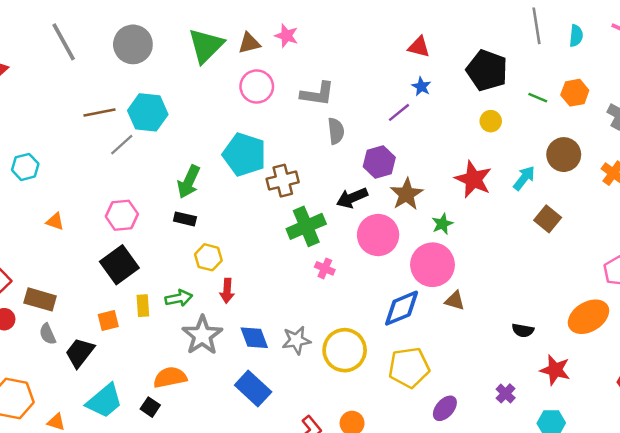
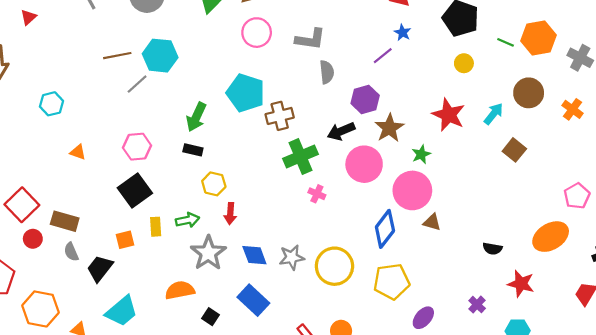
orange hexagon: (575, 93) -> (538, 38), size x1.4
blue diamond: (402, 308) -> (385, 229), turned -30
black square: (150, 407) -> (211, 317), moved

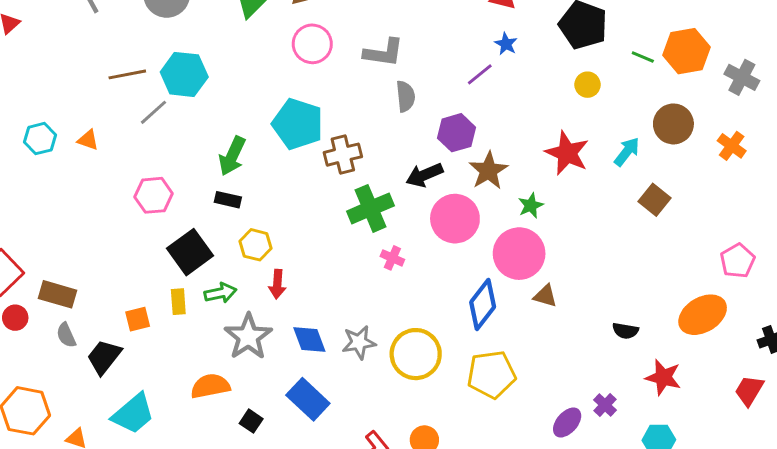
orange triangle: (78, 152) -> (88, 140), moved
black square: (135, 190) -> (190, 252), moved
purple ellipse: (423, 318) -> (567, 422), moved

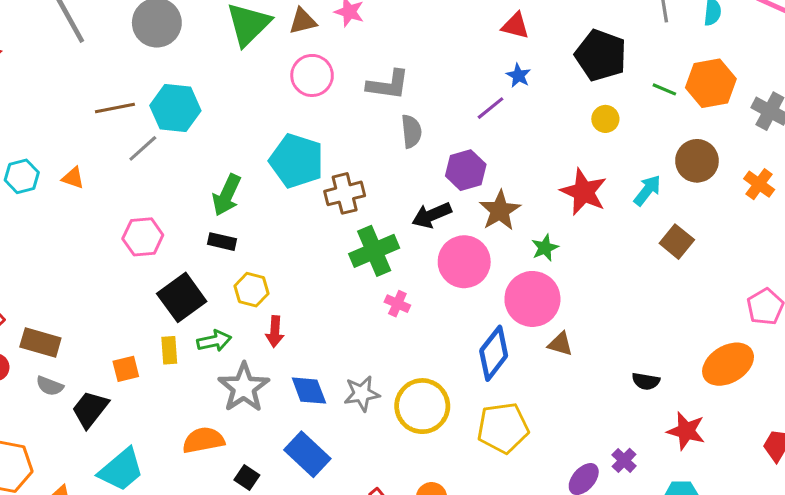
gray semicircle: (66, 335) -> (50, 386), turned -45

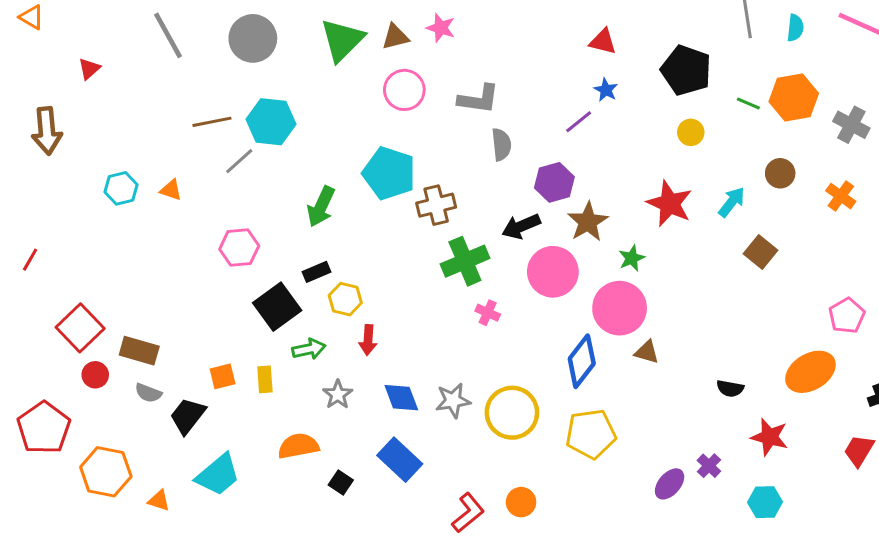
brown circle: (697, 161) -> (780, 173), size x0.7
black rectangle: (222, 242) -> (316, 272), moved, turned -36
yellow rectangle: (169, 350) -> (265, 379), moved
gray star: (244, 387) -> (338, 395), size x0.6

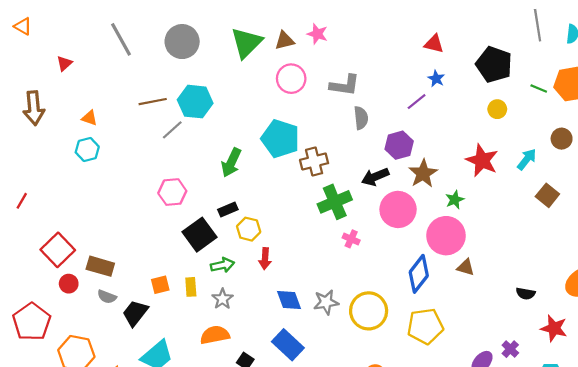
orange triangle: (171, 190) -> (89, 118), moved
gray star: (338, 395) -> (222, 299), moved

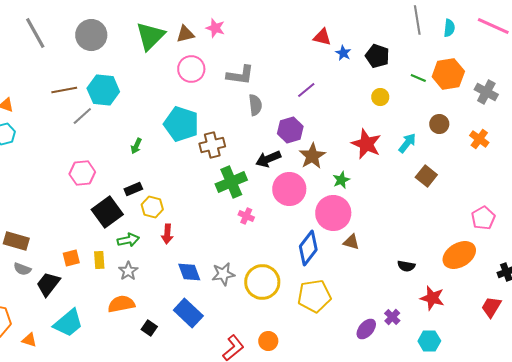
black pentagon: (494, 64) -> (377, 56), size x0.7
blue star: (436, 79) -> (343, 53), moved
green arrow: (231, 163) -> (136, 146), size x0.6

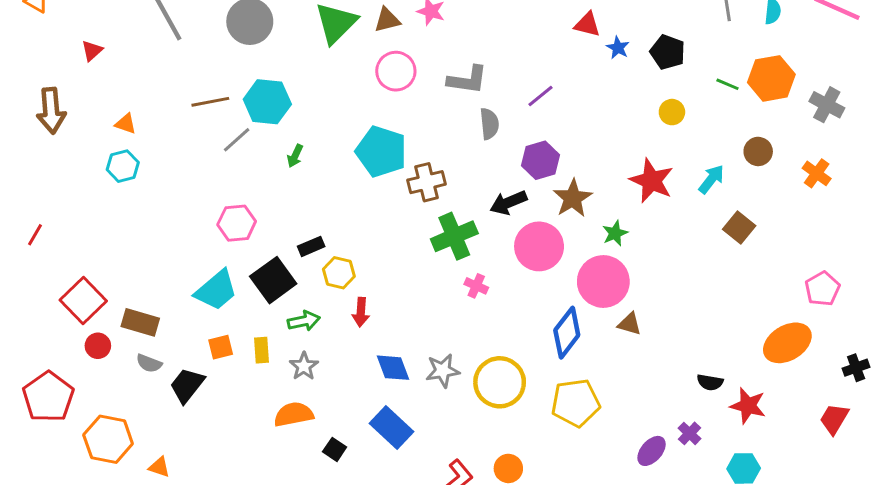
purple line: (306, 90) -> (540, 96), moved
green arrow: (136, 146) -> (295, 156), moved
black semicircle: (406, 266) -> (710, 382), moved
cyan trapezoid: (68, 323) -> (216, 290), moved

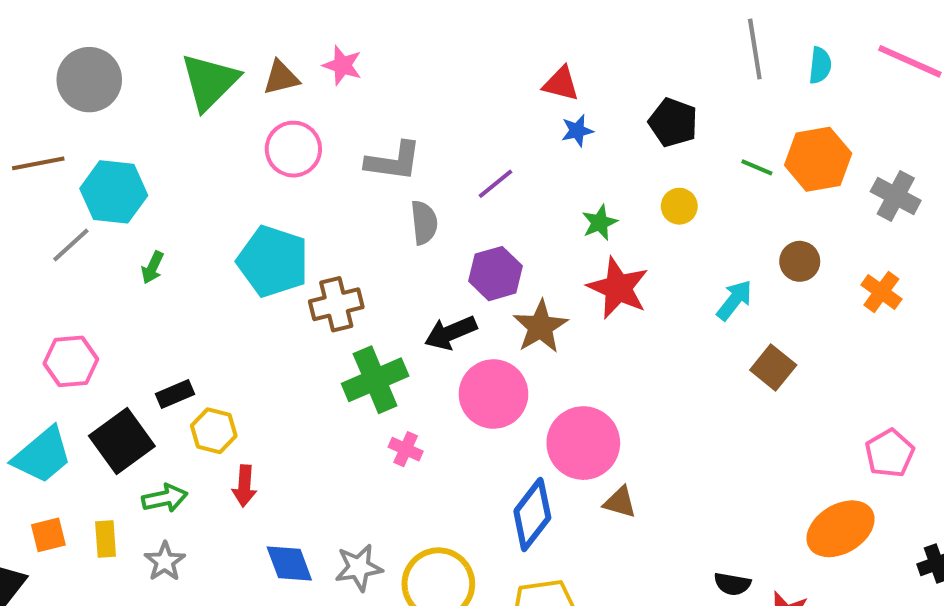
blue star: (618, 48) -> (577, 131), moved, turned 30
brown line: (210, 102) -> (38, 163), moved
red star: (652, 181) -> (618, 288), moved
green star: (615, 233) -> (600, 223), moved

